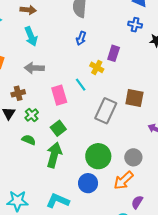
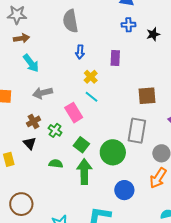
yellow cross: (97, 67) -> (91, 77), moved, turned 32
gray rectangle: (106, 111) -> (137, 131), moved
green cross: (32, 115) -> (55, 130), moved
green circle: (98, 156) -> (113, 152), moved

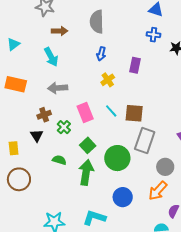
brown arrow: (21, 38) -> (60, 31), moved
brown square: (147, 96) -> (134, 113), moved
cyan line: (92, 97) -> (111, 111), moved
brown circle: (21, 204) -> (19, 179), moved

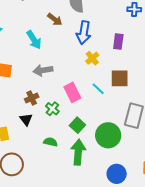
brown arrow: (60, 31) -> (55, 19), moved, turned 42
blue arrow: (101, 54) -> (84, 33), size x1.6
brown square: (134, 113) -> (120, 78), moved

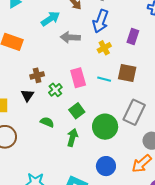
cyan arrow: (34, 40) -> (50, 19), turned -102
gray arrow: (43, 70) -> (70, 37), moved
cyan line: (98, 89) -> (104, 79), turned -40
green arrow: (78, 152) -> (72, 137), size x0.7

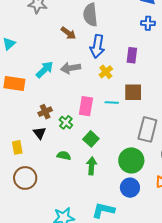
cyan arrow: (50, 19) -> (45, 70), moved
pink rectangle: (78, 78) -> (86, 106), turned 36
green circle: (105, 127) -> (131, 160), moved

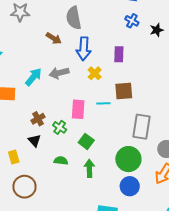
blue cross: (148, 23) -> (132, 21), turned 32

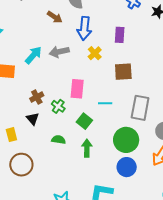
cyan line: (103, 103) -> (105, 103), moved

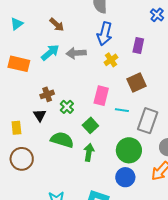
brown arrow: (55, 17) -> (57, 25), moved
brown square: (123, 72) -> (136, 82), turned -30
pink rectangle: (77, 89) -> (101, 96), moved
cyan line: (105, 103) -> (122, 110), moved
green semicircle: (58, 140) -> (62, 140), size x1.6

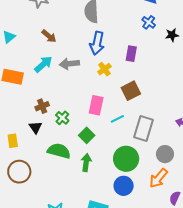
cyan line: (122, 110) -> (117, 119), turned -32

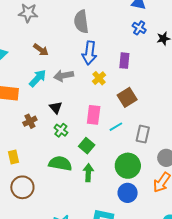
brown cross: (42, 106) -> (30, 121), moved
black triangle: (35, 127) -> (56, 108), moved
gray rectangle: (144, 128) -> (143, 134), size x0.7

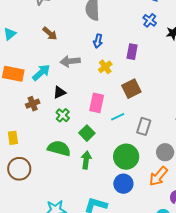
blue arrow: (89, 53) -> (98, 41), size x0.6
cyan arrow: (38, 78) -> (41, 73), moved
black triangle: (56, 108) -> (59, 92), turned 40

